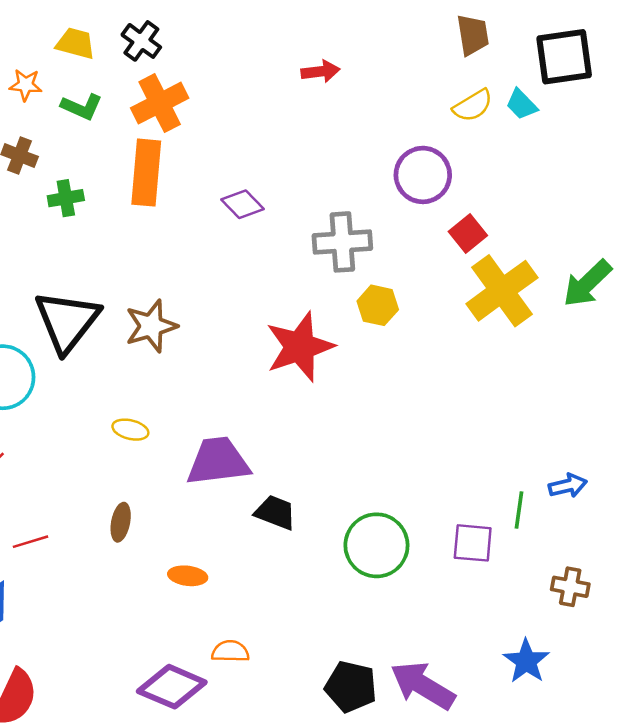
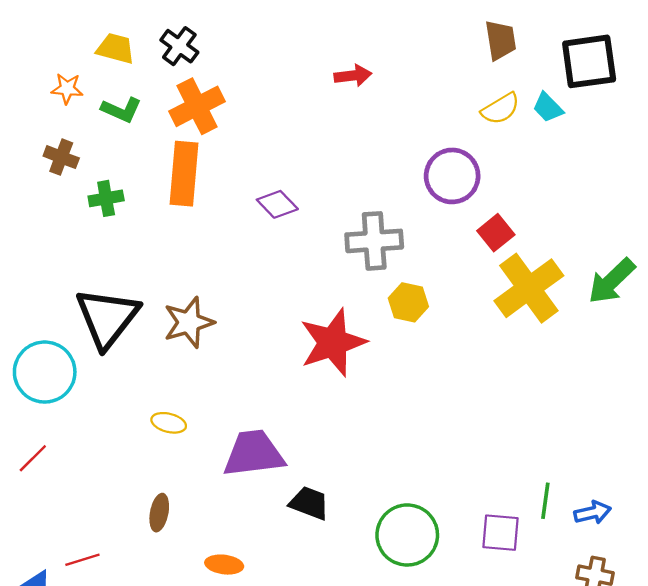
blue arrow: (568, 486) -> (593, 513), moved
red line: (30, 542) -> (82, 560), moved

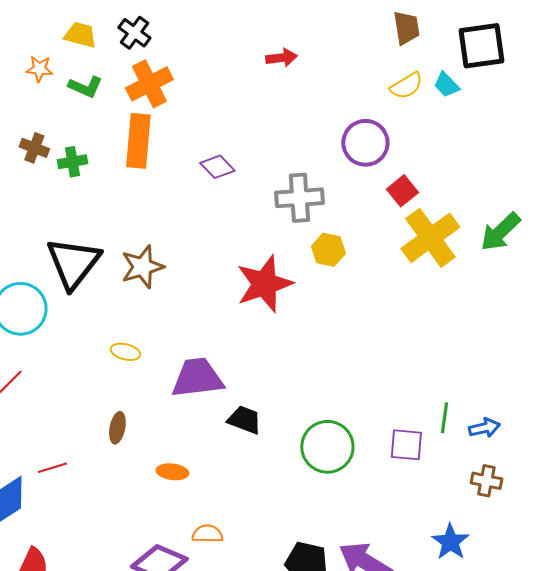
brown cross: (61, 157) -> (34, 148), moved

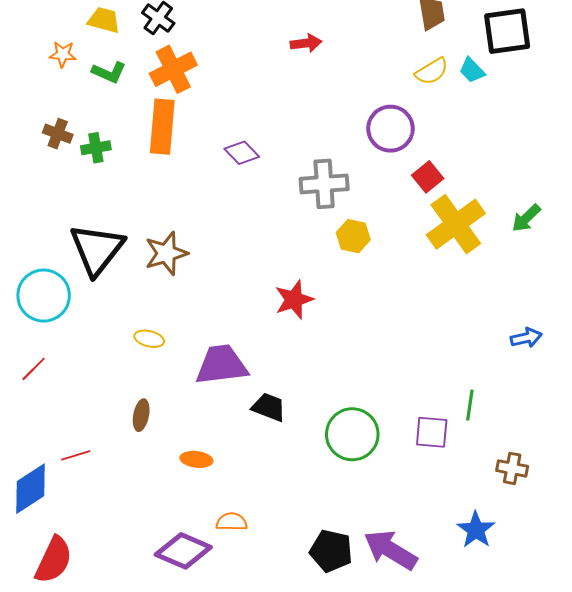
green arrow: (500, 232) -> (526, 218), size x0.7
red star: (264, 284) -> (294, 300), moved, size x0.7
blue arrow: (484, 428) -> (526, 338), moved

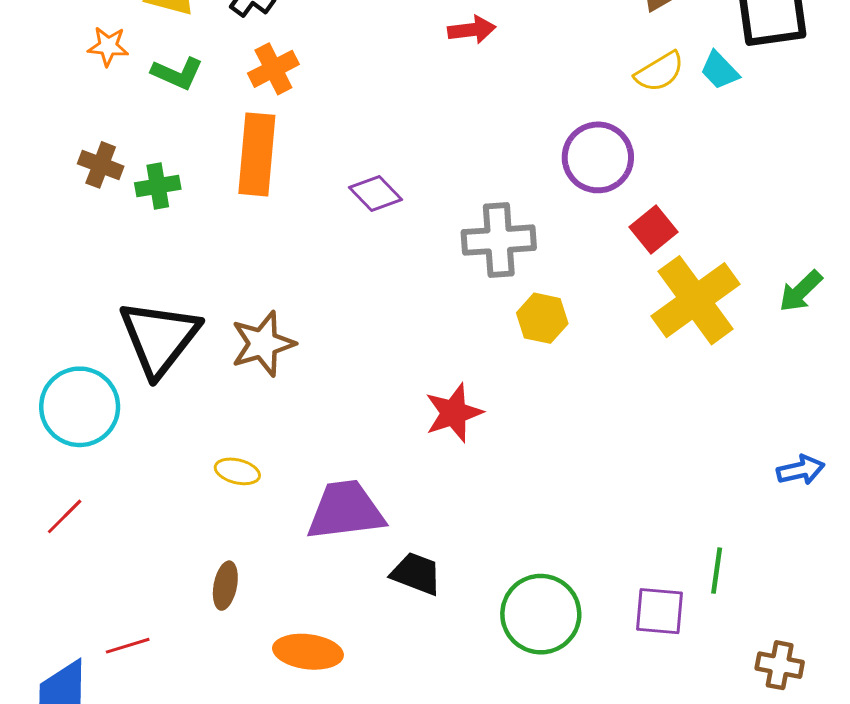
orange cross: (173, 69) -> (273, 69), size x0.7
orange ellipse: (196, 459) -> (308, 652), size x1.4

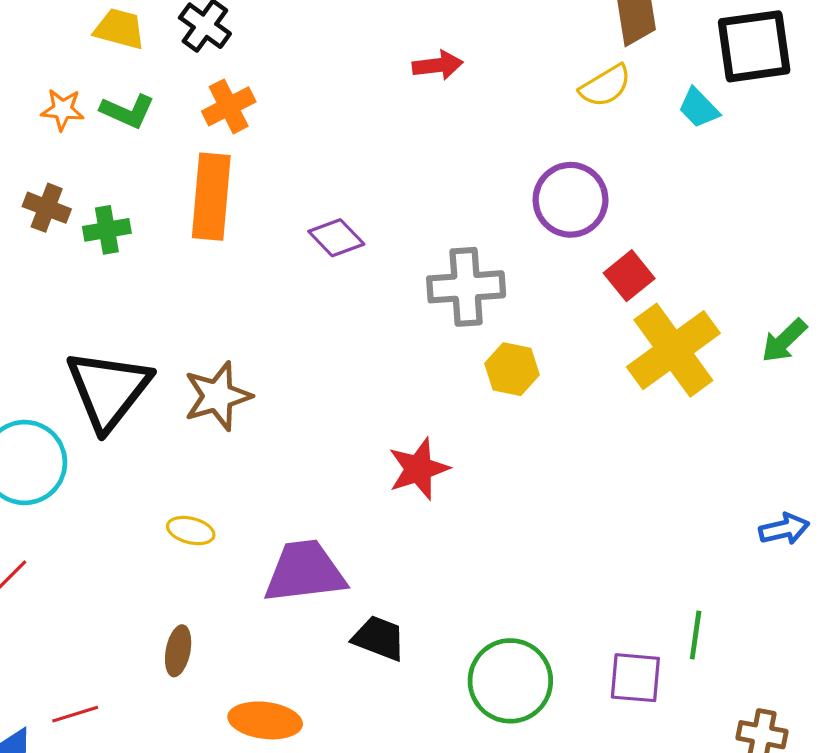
orange star: (108, 46) -> (63, 110), moved
yellow semicircle: (659, 72) -> (605, 86), moved

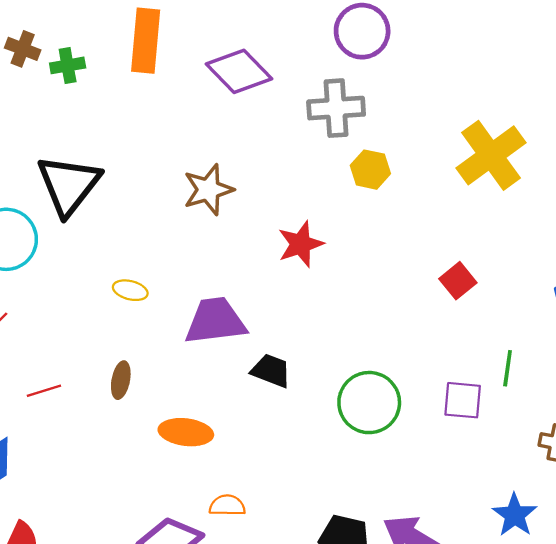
purple circle: (571, 200) -> (362, 31), moved
purple diamond: (336, 238) -> (239, 71), size x1.6
red square: (629, 276) -> (458, 281), moved
brown star: (218, 396) -> (208, 190), moved
red line: (75, 714) -> (44, 391), moved

